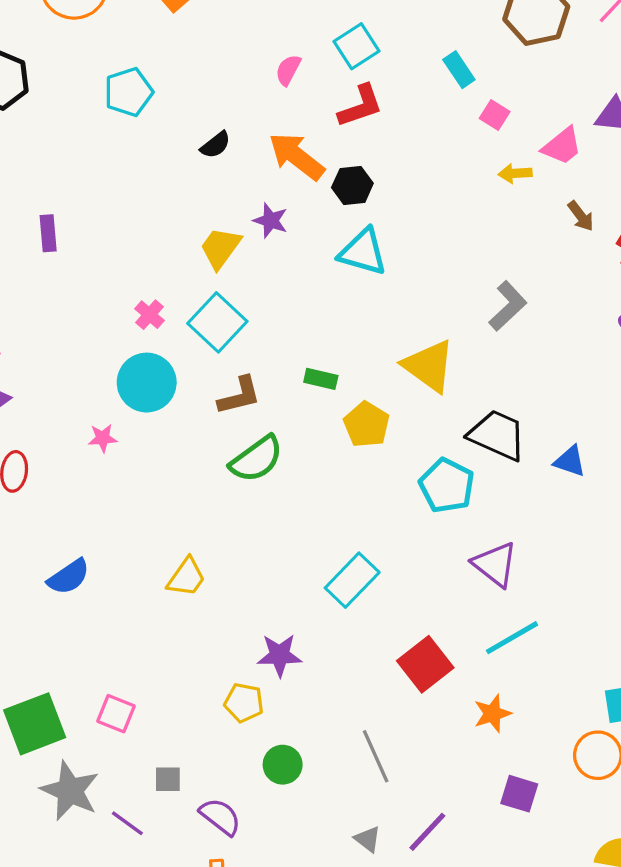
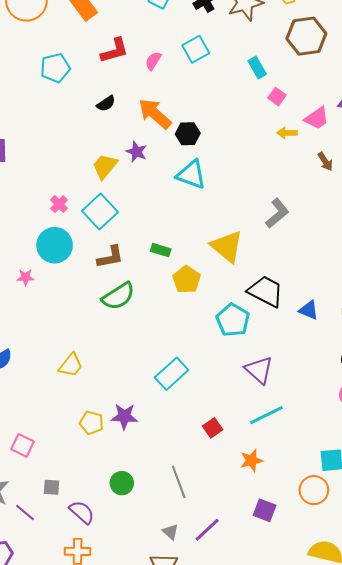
red L-shape: (360, 106) -> (115, 50), moved
red square: (425, 664) -> (213, 428), size x0.6
yellow pentagon: (244, 703) -> (91, 423), moved

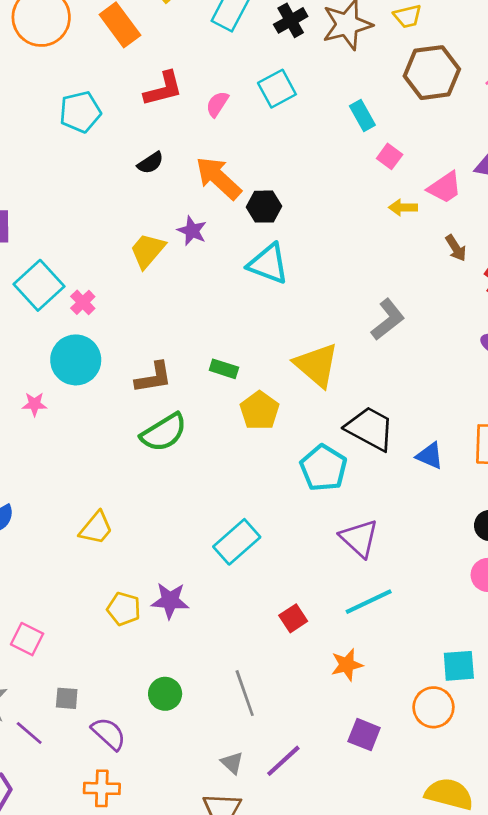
cyan square: (100, 212) -> (39, 285), moved

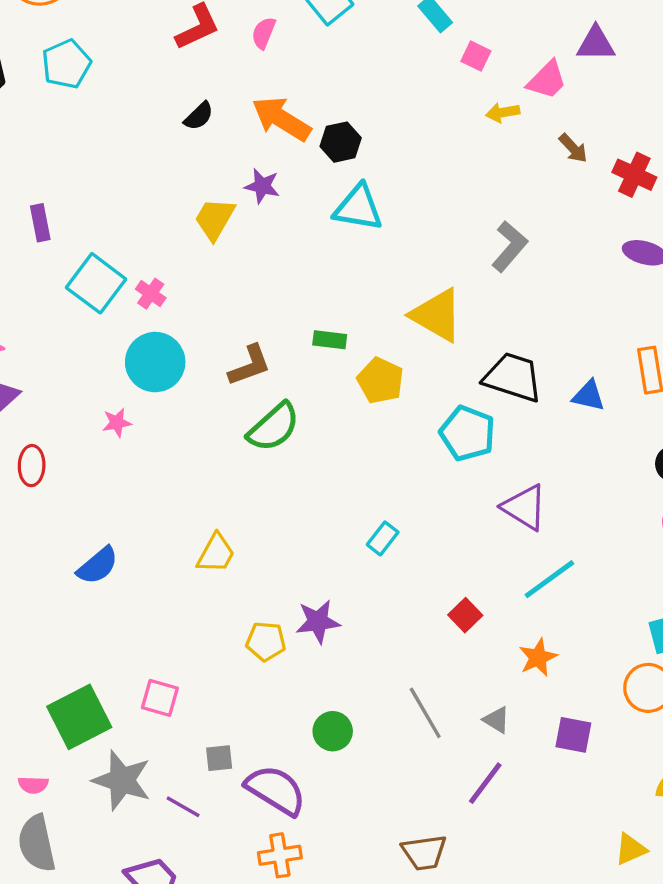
cyan pentagon: (80, 112) -> (66, 64), moved
cyan rectangle: (237, 542) -> (383, 538), size x0.6
purple semicircle: (109, 734) -> (276, 790), size x1.4
gray triangle: (232, 763) -> (496, 720), moved

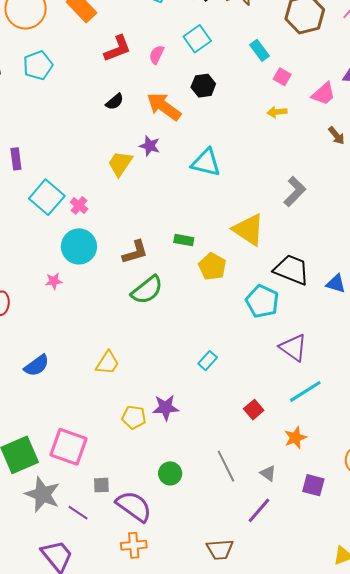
yellow arrow: (503, 112) -> (277, 112), moved
black hexagon: (341, 142) -> (203, 86), moved
pink square: (160, 698) -> (68, 447), size x1.6

